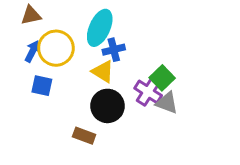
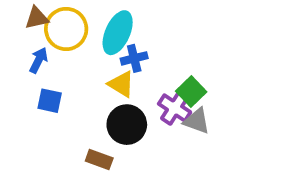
yellow circle: (56, 48) -> (66, 29), moved

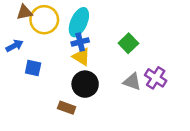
blue cross: (134, 58) -> (80, 42), moved
blue arrow: (39, 60) -> (15, 46), moved, turned 35
green square: (191, 91) -> (128, 43), moved
purple cross: (175, 108) -> (156, 78), moved

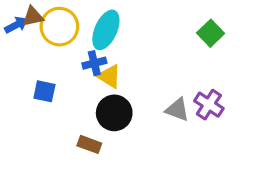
blue cross: (80, 42) -> (94, 63), moved
green square: (128, 43) -> (211, 33), moved
blue arrow: (15, 46) -> (16, 25), moved

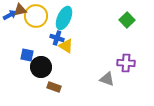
blue cross: (94, 63) -> (57, 38), turned 32
purple cross: (209, 105) -> (126, 63), turned -30
gray triangle: (177, 110) -> (107, 79), moved
black circle: (114, 113) -> (41, 67), moved

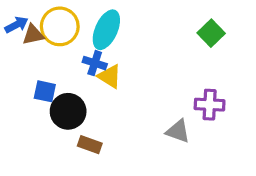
brown triangle: (20, 10) -> (33, 35), moved

